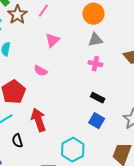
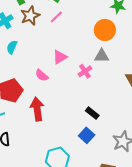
pink triangle: (52, 40) -> (60, 57), moved
pink cross: (95, 64) -> (85, 71), moved, turned 32
red arrow: (39, 120) -> (37, 109), moved

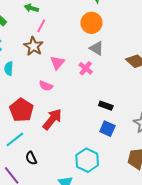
brown star: (30, 16) -> (33, 46), moved
gray triangle: (102, 56) -> (97, 48), turned 49
red arrow: (37, 109) -> (52, 119), turned 65

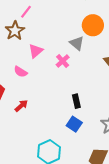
orange circle: (91, 23) -> (93, 25), moved
black rectangle: (106, 106) -> (76, 101), turned 48
red arrow: (52, 119) -> (21, 106), size x0.6

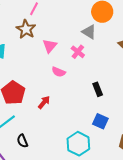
pink semicircle: (21, 72) -> (59, 72), moved
blue square: (74, 124) -> (100, 121), moved

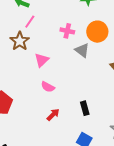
pink cross: (78, 52) -> (67, 31), moved, turned -32
red arrow: (44, 102) -> (53, 115), moved

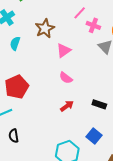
pink line: (30, 22) -> (80, 13), moved
black rectangle: (85, 108) -> (99, 104), turned -64

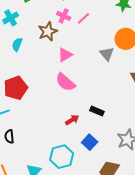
pink cross: (93, 25) -> (64, 16), moved
pink semicircle: (66, 78) -> (65, 82), size x1.5
red arrow: (67, 106) -> (72, 120), moved

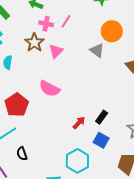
pink triangle: (65, 55) -> (56, 51), moved
pink semicircle: (65, 82) -> (50, 89), moved
black rectangle: (97, 111) -> (102, 117), moved, turned -64

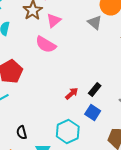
pink semicircle: (50, 89) -> (46, 44), moved
black semicircle: (22, 154) -> (22, 132), moved

